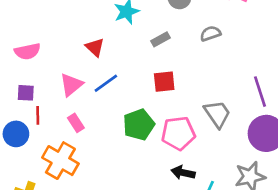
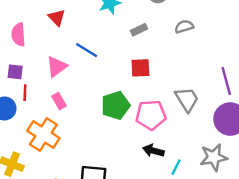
red triangle: (95, 47) -> (57, 18), moved
pink semicircle: (27, 51) -> (18, 35), turned 95
blue line: (106, 83) -> (87, 50), moved, turned 65

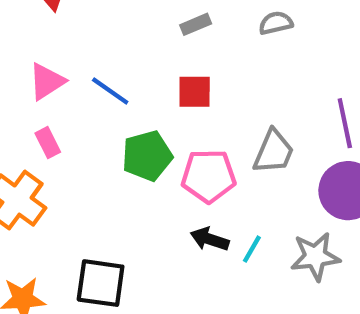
blue line: (87, 50) -> (110, 91), moved
gray trapezoid: (187, 99) -> (274, 152), turned 52
cyan line: (176, 167) -> (252, 249), moved

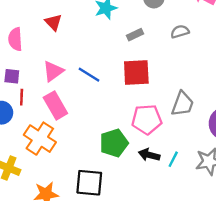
red square: (195, 92) -> (136, 73), size x1.4
pink rectangle: (48, 143) -> (55, 105), size x1.6
green pentagon: (147, 156) -> (114, 143), moved

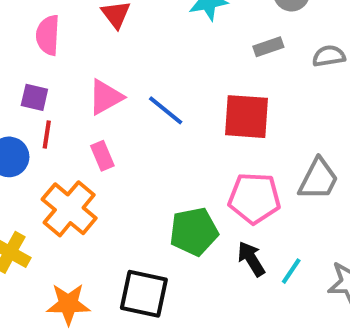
gray rectangle: (135, 35) -> (268, 47), moved
pink rectangle: (55, 105) -> (102, 156), size x0.6
black arrow: (149, 155) -> (251, 259), turned 36

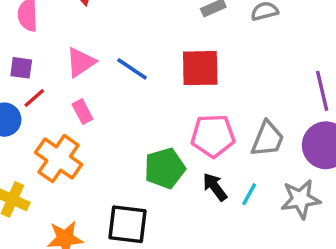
red line: (47, 135) -> (34, 98), turned 45
gray trapezoid: (318, 179) -> (268, 139), moved

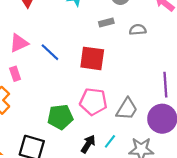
black arrow: (215, 187) -> (88, 144), moved, turned 60

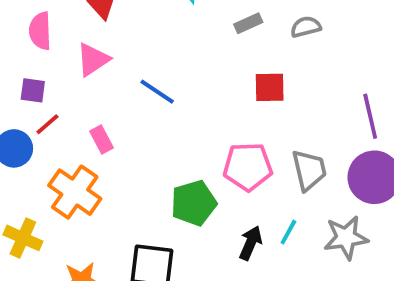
pink triangle: (19, 43) -> (93, 60), moved
red square: (92, 58) -> (270, 87), moved, size x0.7
gray trapezoid: (127, 109) -> (309, 170), turned -35

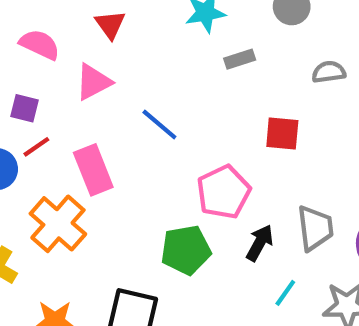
gray rectangle: (248, 23) -> (240, 59), moved
pink semicircle: (40, 31) -> (40, 44), turned 111
pink rectangle: (102, 139) -> (93, 170), size x1.6
pink pentagon: (248, 167) -> (224, 192), moved, turned -30
black arrow: (251, 243) -> (260, 243), moved

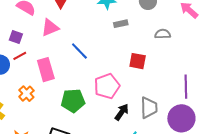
orange cross: (58, 224) -> (26, 94), size x0.6
green pentagon: (186, 250) -> (73, 101), moved

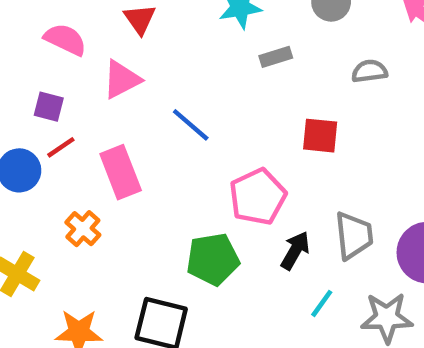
green pentagon: (73, 101) -> (213, 259), moved

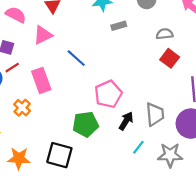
red square: (320, 136) -> (170, 58), moved, turned 30

